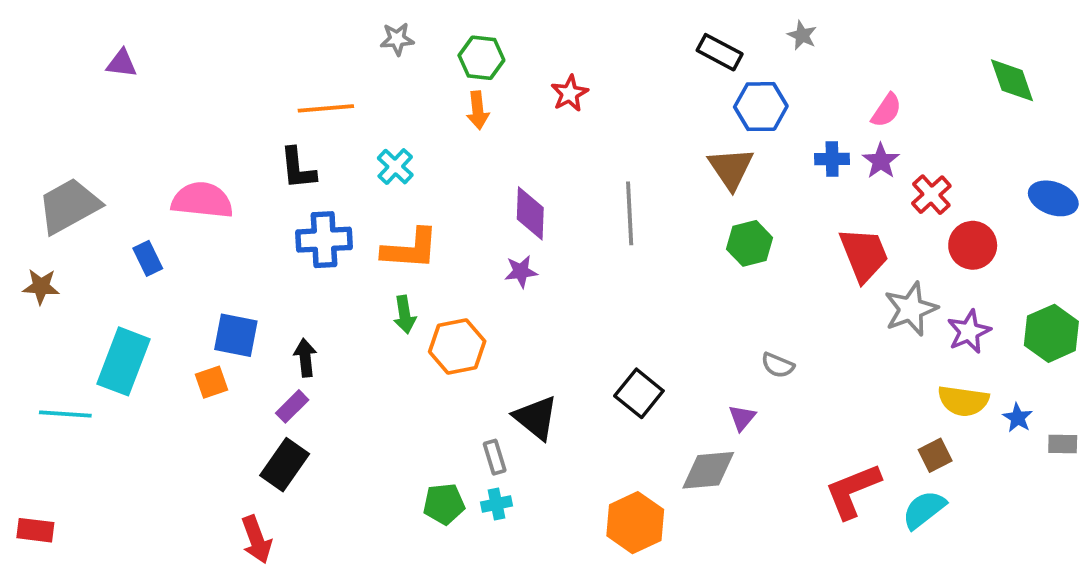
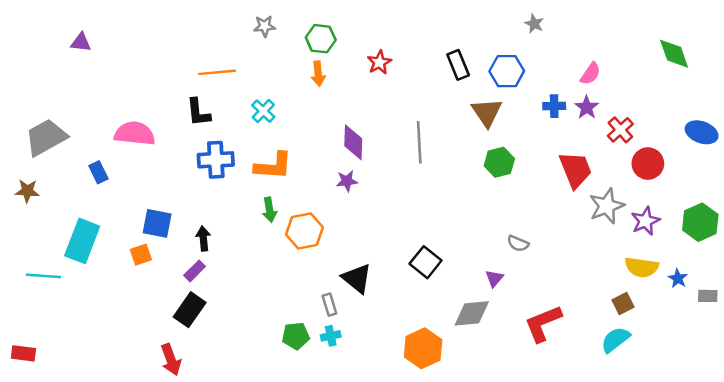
black rectangle: (720, 52) -> (458, 65), moved, turned 40
red L-shape: (853, 491) -> (543, 323), moved

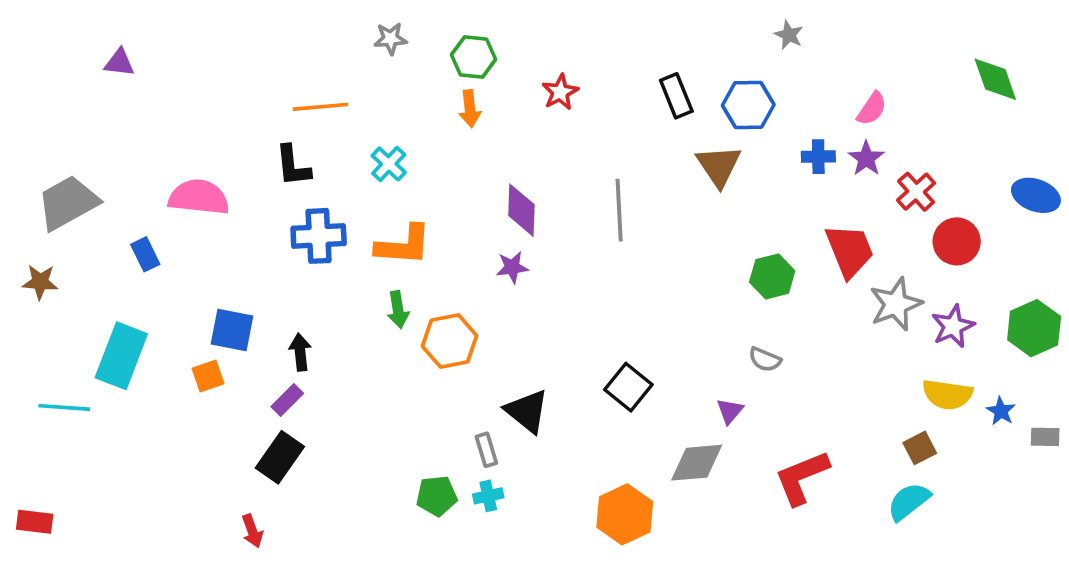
green hexagon: (499, 162) -> (772, 276), moved
red arrow: (171, 360) -> (252, 531), size x0.7

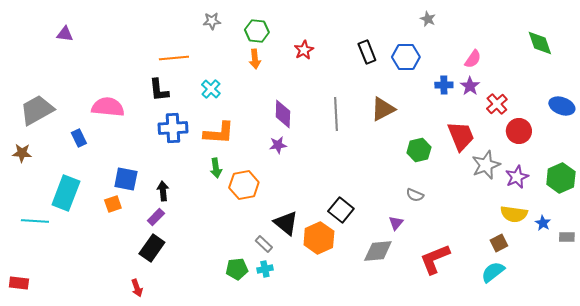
brown triangle: (719, 166) -> (383, 109), moved, turned 36
gray rectangle: (486, 450) -> (264, 244), turned -30
orange hexagon: (625, 514) -> (319, 238), moved

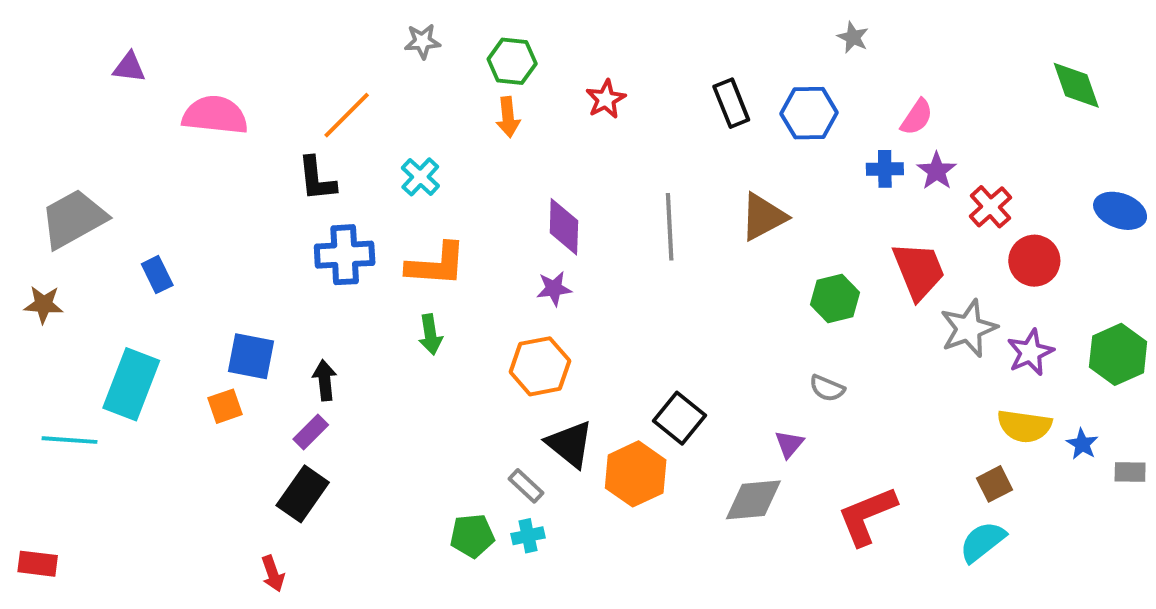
orange line: (174, 58) -> (347, 115), turned -40
pink semicircle: (473, 59) -> (917, 117), moved
pink semicircle: (108, 107) -> (215, 115), moved
orange hexagon: (244, 185) -> (540, 366), moved

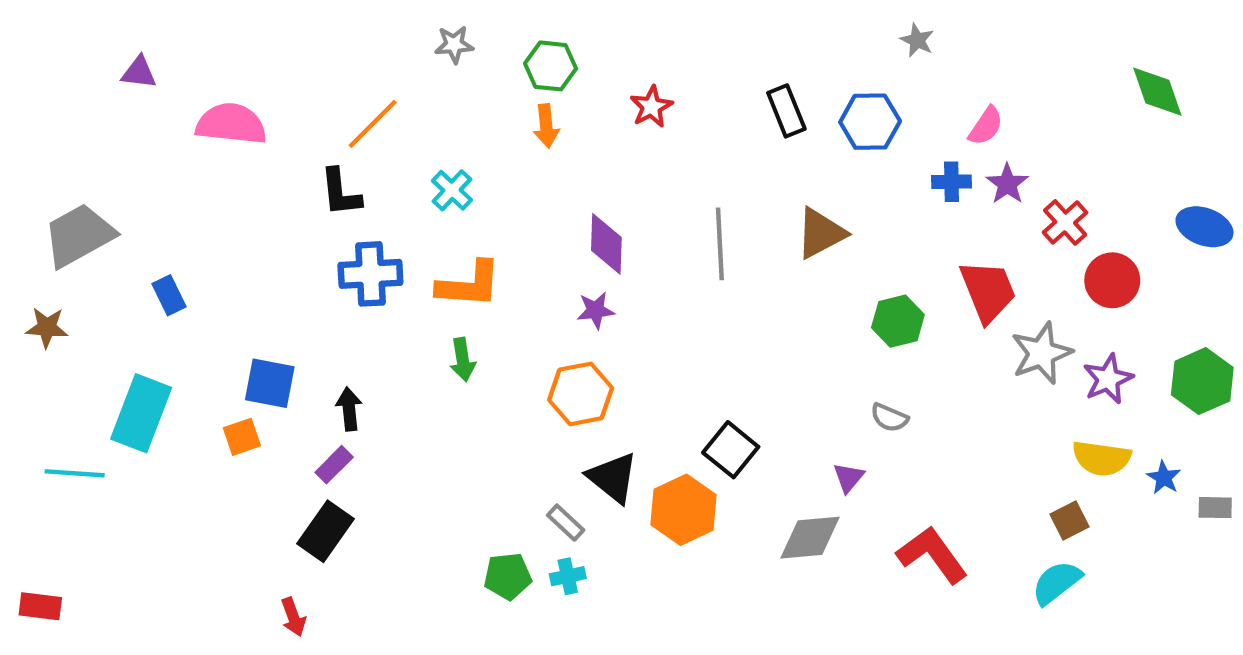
red L-shape: (867, 516) -> (932, 555), turned 76

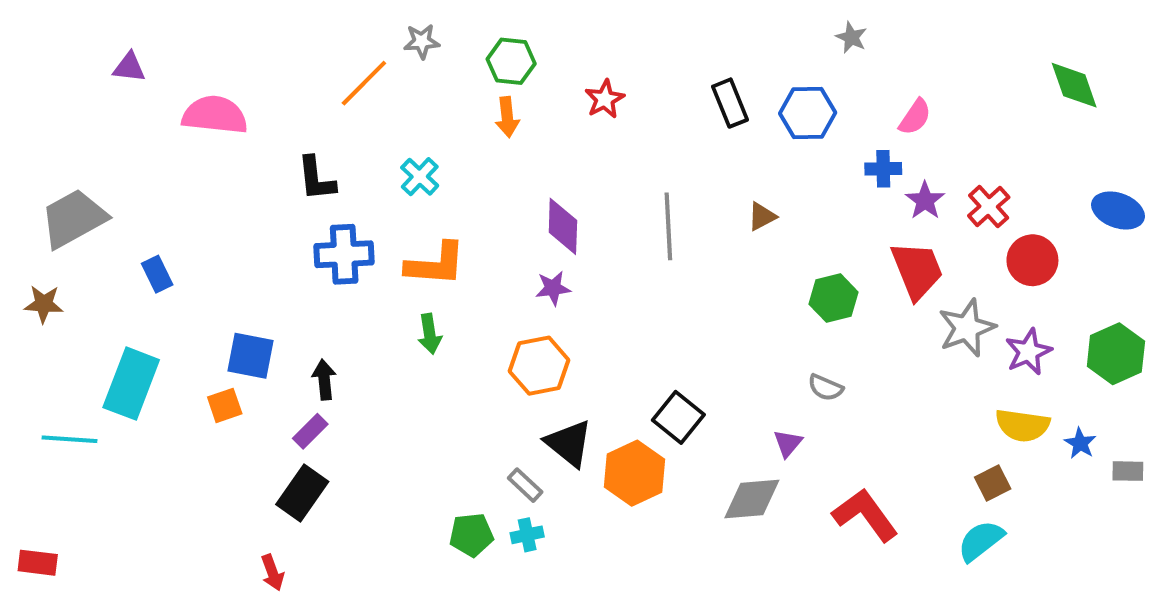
orange line: (373, 124) -> (364, 83), moved
purple star: (1007, 184) -> (925, 201), moved
brown triangle: (821, 233) -> (762, 216), size x0.6

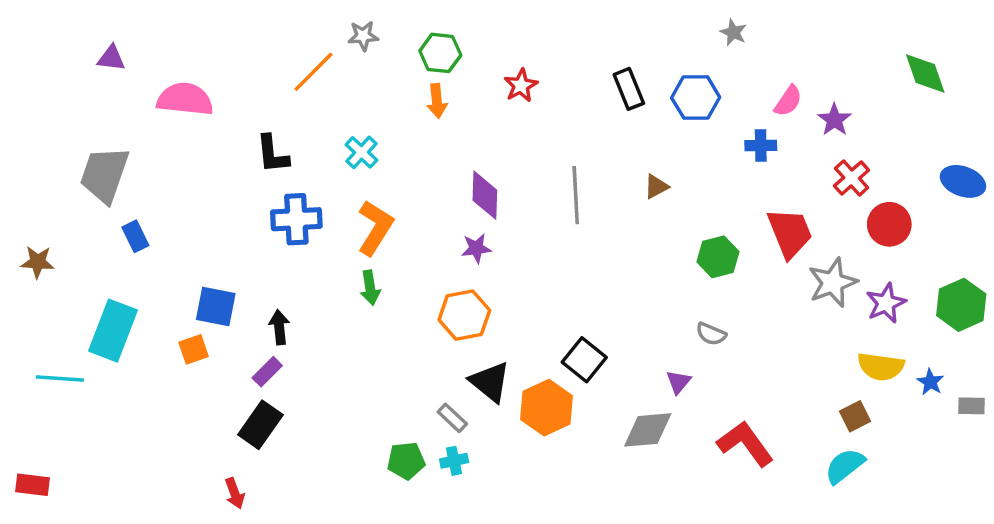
purple star: (925, 201) -> (834, 120), moved
gray trapezoid: (73, 218) -> (104, 175), moved, turned -42
orange L-shape: (436, 264) -> (375, 228), turned -62

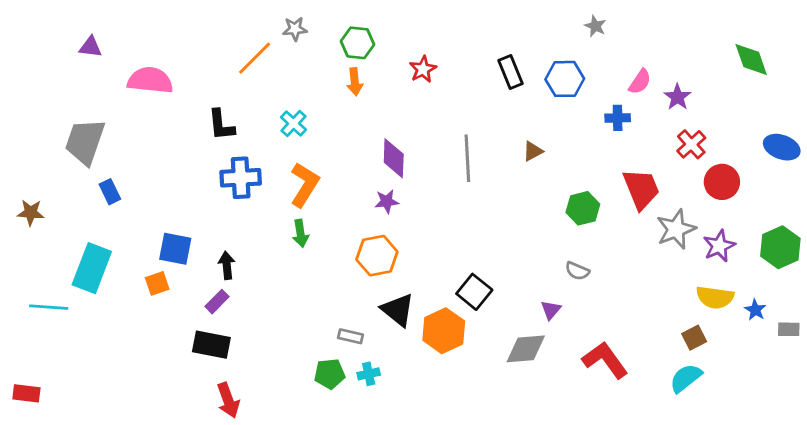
gray rectangle: (452, 418) -> (351, 336), moved, turned -30
black rectangle: (260, 425) -> (211, 345), turned 66
red arrow: (235, 493) -> (228, 400), moved, size x1.4

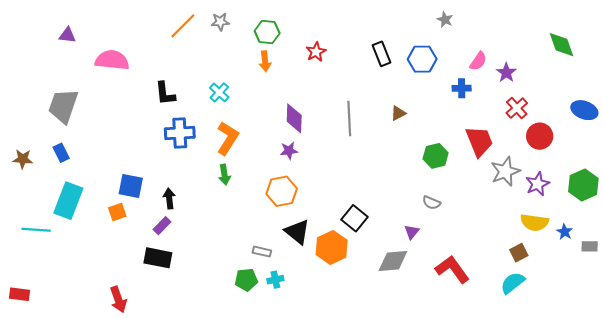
orange line: (255, 58) -> (183, 26), moved
blue rectangle: (110, 192) -> (61, 153), moved
red arrow: (228, 400) -> (118, 299), moved

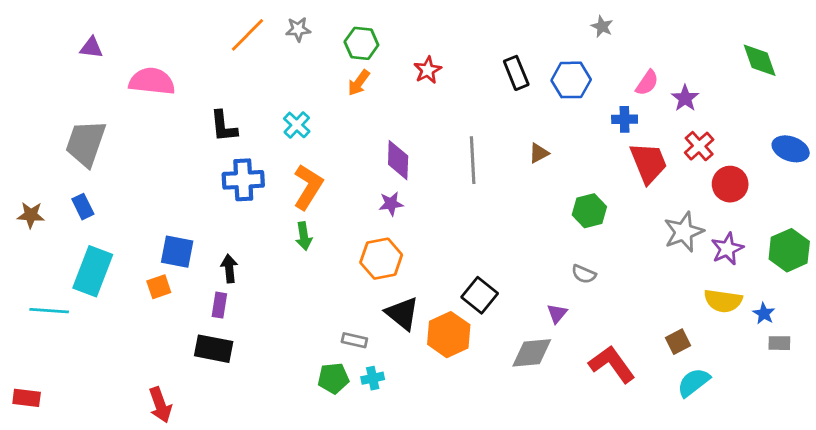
orange arrow: (265, 61) -> (359, 83), turned 42
red trapezoid: (479, 141) -> (648, 163), moved
purple rectangle: (162, 226) -> (219, 305), turned -36
gray rectangle: (590, 246) -> (779, 343), moved
brown square: (519, 253) -> (678, 342), moved

